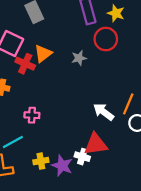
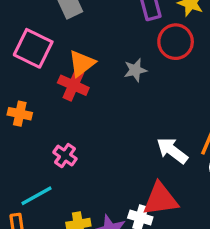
red cross: (25, 64) -> (73, 85), moved
pink cross: (32, 115) -> (65, 156), turned 32

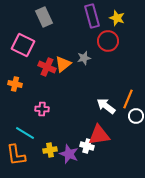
orange triangle: (82, 63) -> (63, 64), moved
pink cross: (65, 156) -> (42, 109), turned -32
cyan line: (37, 196) -> (25, 133), turned 60

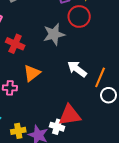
gray star: (84, 58) -> (54, 34), size x1.5
orange triangle: (63, 64) -> (32, 73), moved
white arrow: (106, 106) -> (77, 69), moved

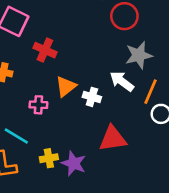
gray star: (54, 34) -> (139, 55), moved
white cross: (57, 127) -> (92, 97), moved

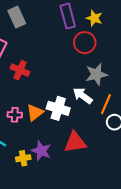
orange triangle: (66, 87) -> (35, 113), moved
white cross: (92, 97) -> (58, 108), size x1.5
purple star: (74, 163) -> (41, 151), moved

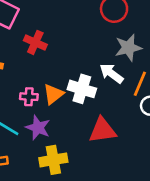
purple star: (41, 151) -> (38, 128), moved
yellow cross: (23, 158) -> (53, 160), moved, size x1.5

